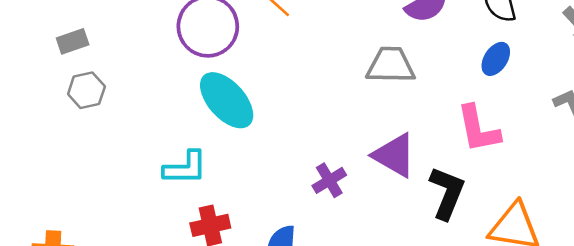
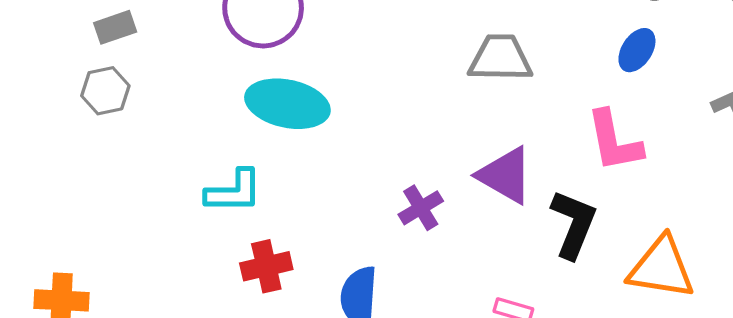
gray rectangle: (73, 41) -> (115, 27), moved
cyan ellipse: (227, 100) -> (287, 104), turned -36

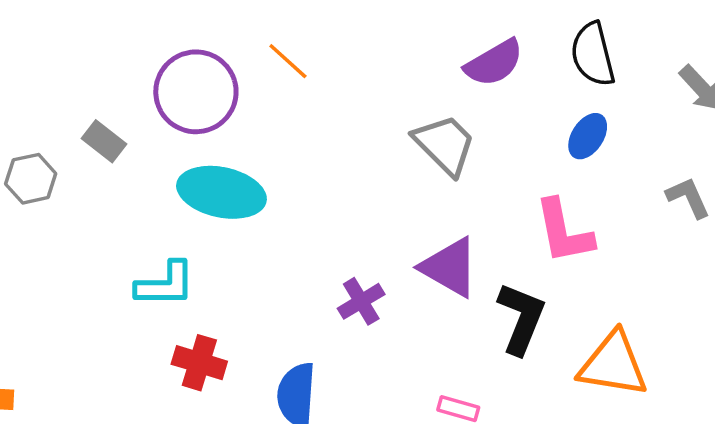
gray rectangle: (115, 27) -> (104, 141), moved, turned 57
gray trapezoid: (500, 58) -> (445, 145), turned 44
red cross: (266, 266) -> (199, 363), turned 30

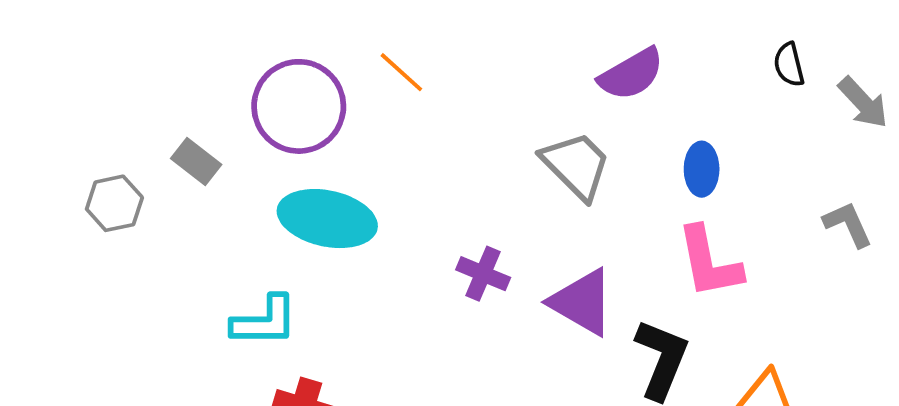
black semicircle: (593, 54) -> (789, 65), moved, size x0.6
blue ellipse: (588, 136) -> (702, 169), moved, turned -33
purple cross: (361, 301) -> (483, 274), moved, turned -36

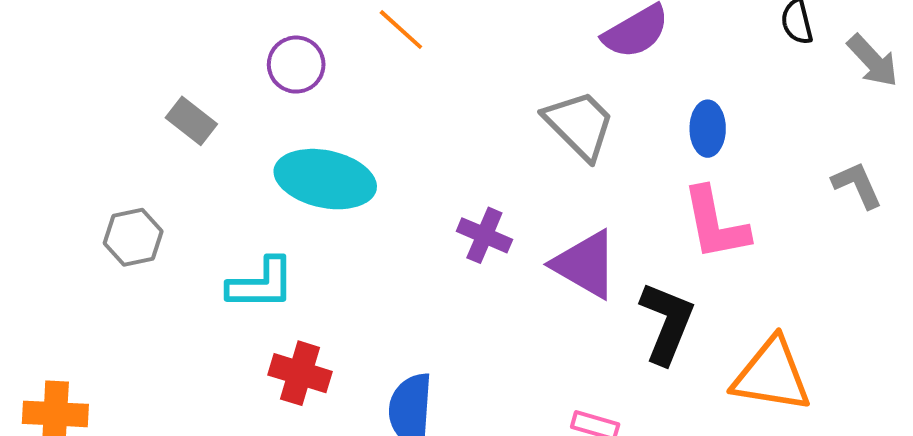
purple circle: (299, 106) -> (296, 65), size x0.6
gray hexagon: (114, 203) -> (133, 237), moved

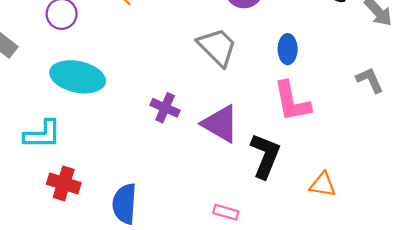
orange triangle: (772, 375) -> (323, 184), size x0.6

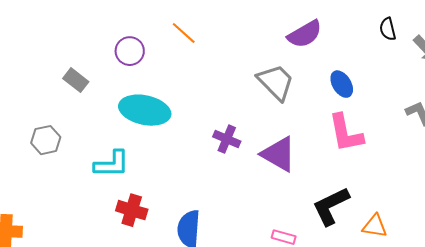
blue ellipse: (288, 49) -> (342, 84), turned -32
black L-shape: (265, 156) -> (331, 206), moved, turned -138
orange triangle: (323, 184) -> (375, 226), moved

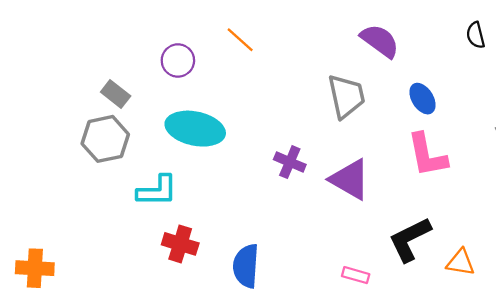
purple semicircle: (305, 34) -> (380, 41), turned -114
gray trapezoid: (276, 82) -> (346, 96), turned 33
gray hexagon: (46, 140) -> (105, 139), moved, size x1.4

